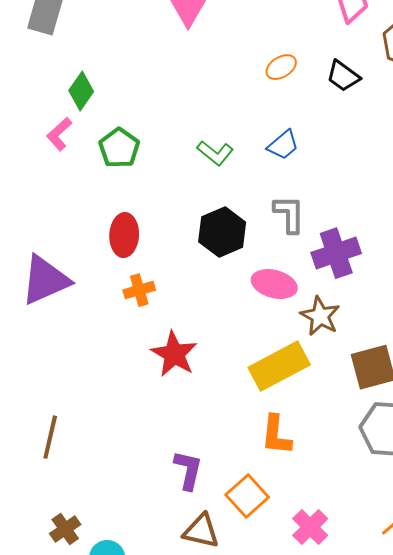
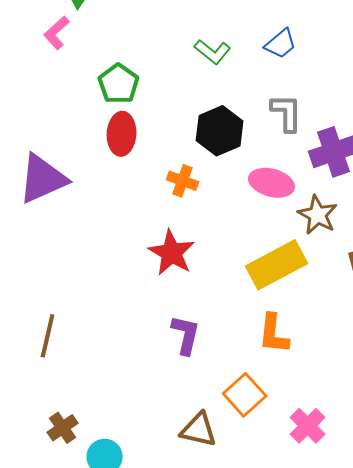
green pentagon: (119, 148) -> (119, 84), moved
orange cross: (139, 290) -> (183, 181), moved, turned 36
purple L-shape: (188, 470) -> (186, 335), moved

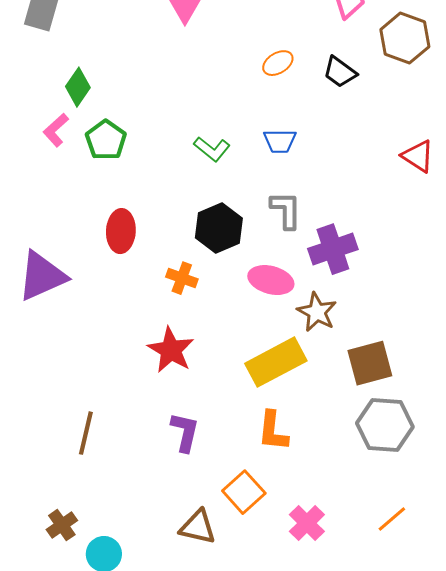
blue trapezoid: (281, 44) -> (280, 141), turned 40
green pentagon: (119, 84) -> (106, 140), moved
brown line: (48, 336) -> (86, 433), moved

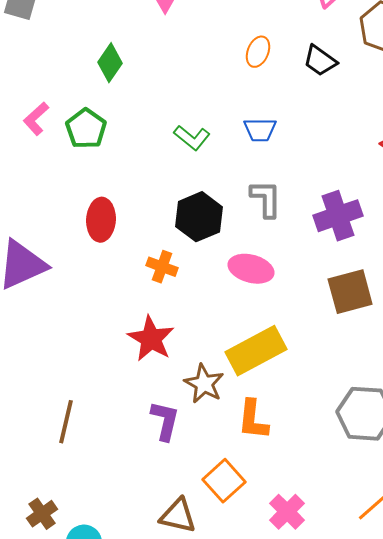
orange ellipse: (278, 63) -> (258, 52), turned -36
green diamond: (78, 87) -> (110, 63), moved
purple cross: (333, 249) -> (338, 216), moved
brown star: (317, 312) -> (204, 384), moved
brown square: (370, 363) -> (350, 292), moved

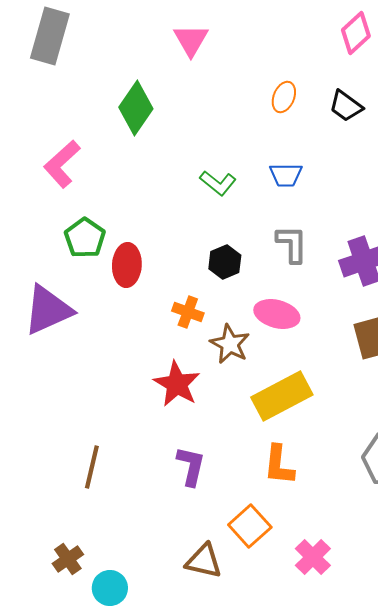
green diamond: (110, 63) -> (136, 108), size x1.4
pink L-shape: (36, 119) -> (62, 164), size x1.4
green pentagon: (86, 129) -> (85, 238), moved
black hexagon: (199, 217) -> (225, 262), size x0.7
brown star: (204, 384) -> (230, 344), moved

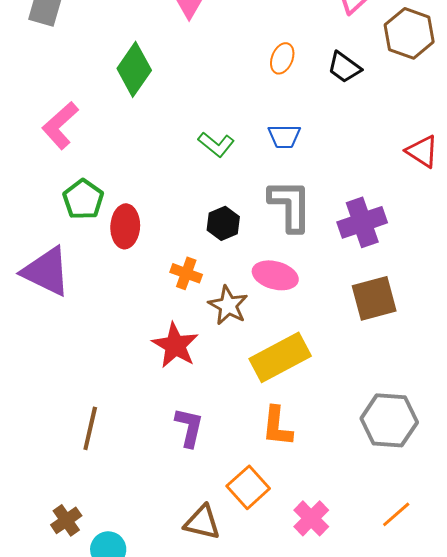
gray L-shape: (292, 244) -> (290, 205), size x1.4
purple triangle: (48, 310) -> (46, 271), turned 50

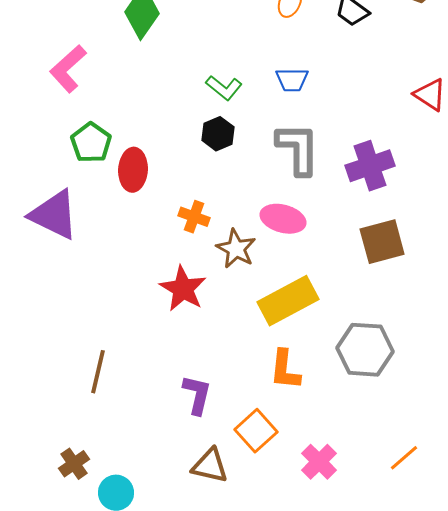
black hexagon: (223, 223) -> (218, 134), moved
gray hexagon: (389, 420) -> (365, 350), moved
purple L-shape: (189, 427) -> (197, 395), moved

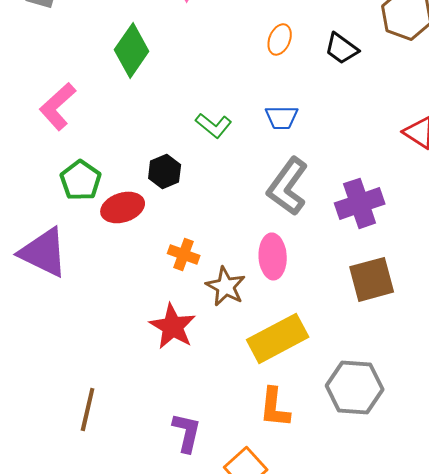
black hexagon: (218, 134) -> (165, 171), moved
gray L-shape: (298, 149) -> (288, 186), turned -144
red ellipse: (133, 170) -> (123, 207), turned 69
pink ellipse: (283, 219) -> (273, 256), turned 72

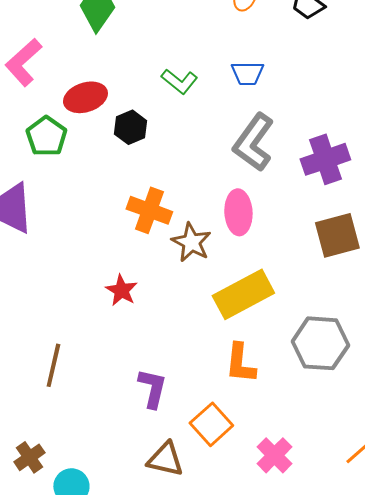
red ellipse: (123, 207) -> (85, 97), moved
orange cross: (184, 254) -> (149, 210), size x1.4
red star: (173, 326) -> (121, 290), moved, size x0.7

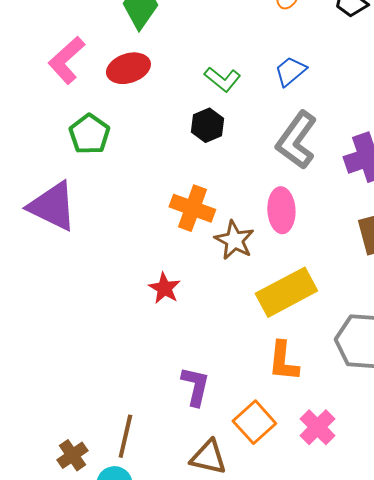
blue trapezoid: (247, 73) -> (290, 71), turned 140
red ellipse: (85, 97) -> (128, 68), moved
black hexagon: (130, 127) -> (207, 125), moved
brown line: (53, 365) -> (125, 436), moved
pink cross: (274, 455) -> (317, 427), moved

